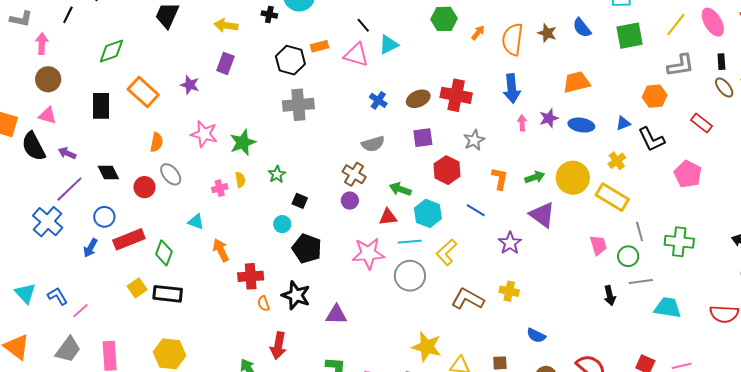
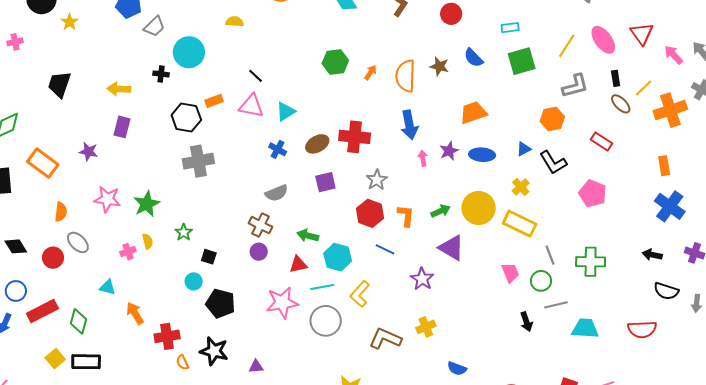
cyan triangle: (389, 45) -> (286, 112), moved
red hexagon: (447, 170) -> (370, 213), moved
yellow cross: (509, 291) -> (426, 327), turned -30
purple triangle: (336, 315) -> (256, 367), size x0.7

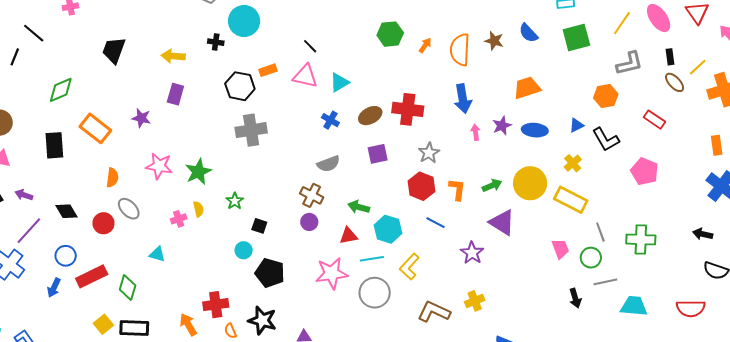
orange arrow: (135, 313) -> (188, 325), moved

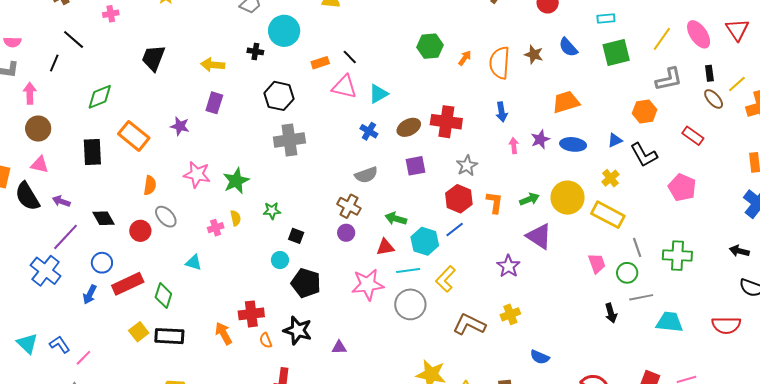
orange rectangle: (268, 70) -> (320, 63), moved
blue arrow: (463, 99) -> (502, 112), size x0.7
green star: (235, 201) -> (272, 211), turned 30
blue line: (436, 223) -> (455, 230), moved, turned -66

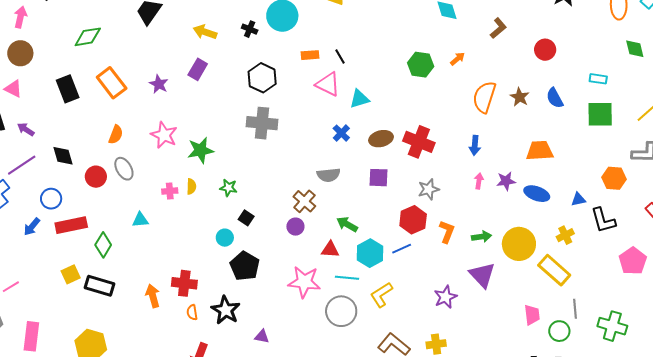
orange arrow: (465, 58) -> (458, 59), moved
black rectangle: (92, 152) -> (68, 89), turned -32
cyan triangle: (194, 263) -> (140, 220), turned -36

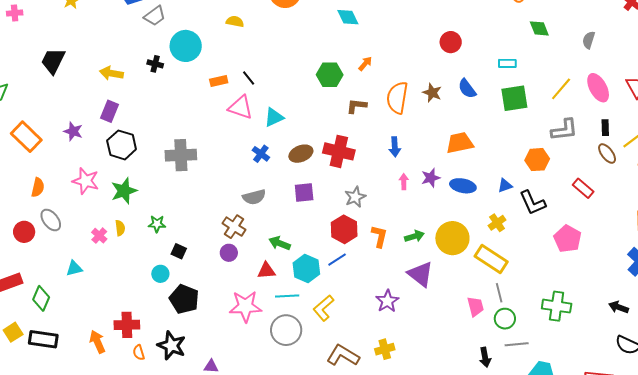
brown L-shape: (498, 28) -> (357, 106), moved, turned -125
black hexagon: (262, 78) -> (122, 145), moved
pink cross: (170, 191) -> (99, 236), turned -35
gray line: (575, 309) -> (499, 293), moved

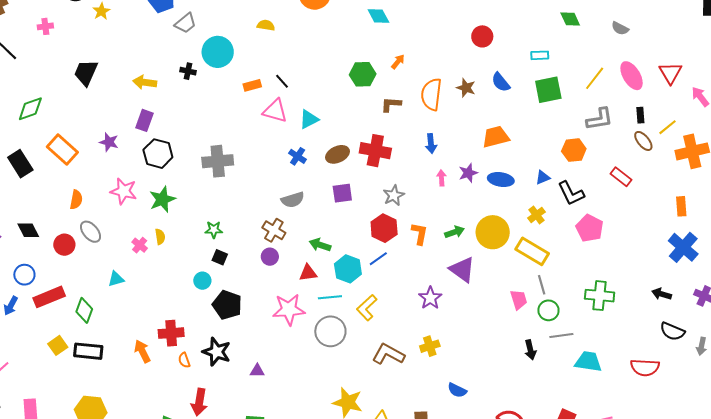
gray semicircle: (589, 40) -> (620, 28), turned -78
green star: (157, 224) -> (214, 230), moved
pink pentagon: (568, 239) -> (590, 228), moved

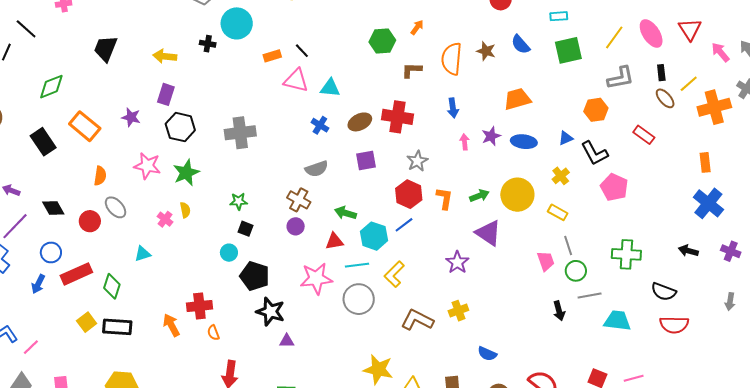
cyan triangle: (309, 119) -> (330, 88), turned 35
yellow rectangle: (532, 251) -> (558, 212), size x0.6
black semicircle: (672, 331) -> (664, 292), moved
black star: (217, 352) -> (270, 312), moved

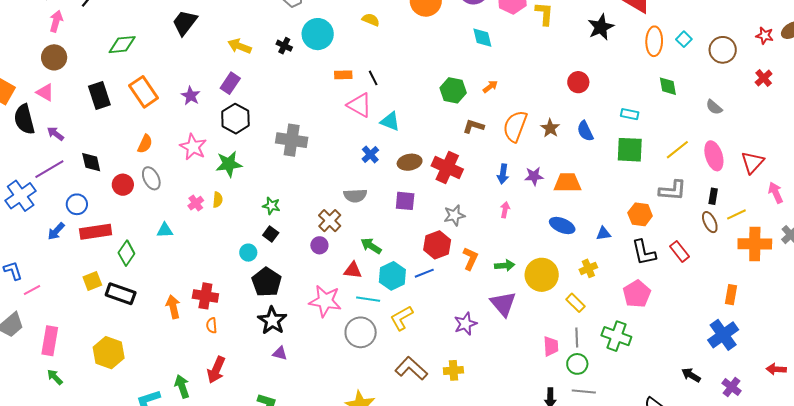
purple star: (491, 136) -> (534, 176), moved
black L-shape: (594, 153) -> (644, 252), moved
green cross: (626, 254) -> (616, 336), moved

